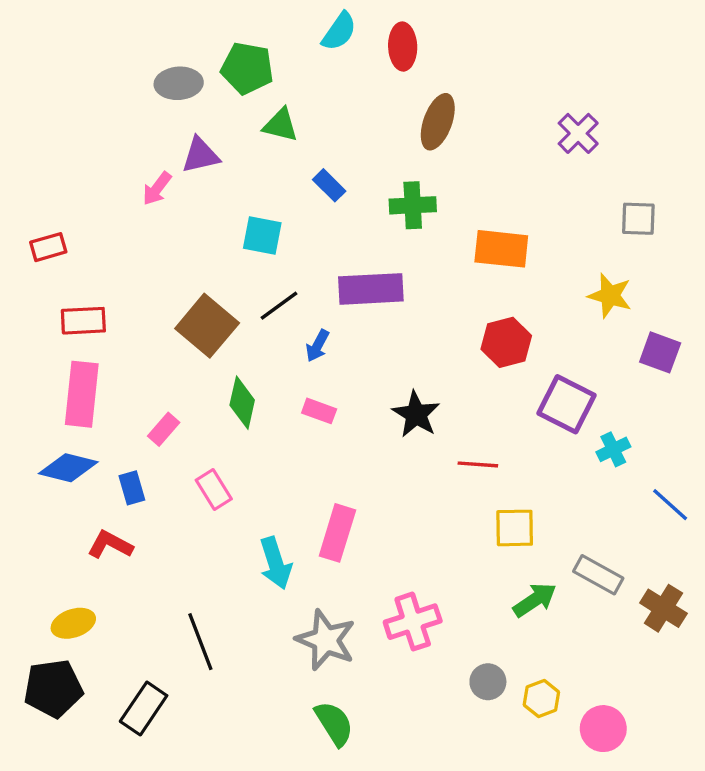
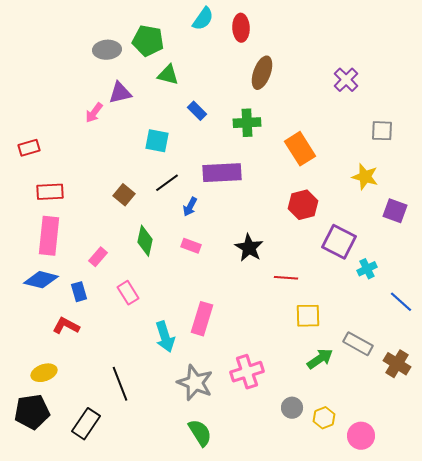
orange rectangle: (501, 249) -> (300, 149), turned 52
brown square: (207, 326) -> (124, 195), size x0.6

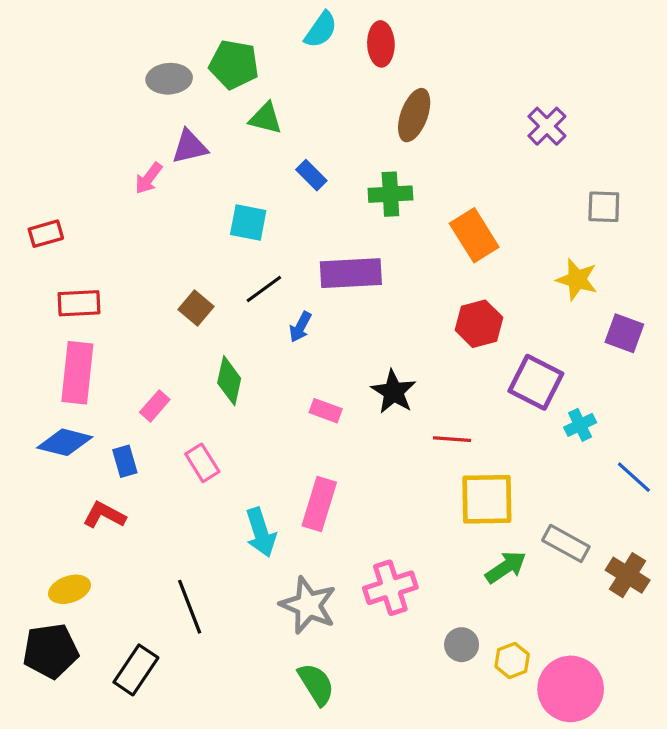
pink rectangle: (191, 246) -> (326, 411), moved
yellow square: (308, 316) -> (487, 499), size x1.4
pink circle: (361, 436) -> (571, 689), size x1.5

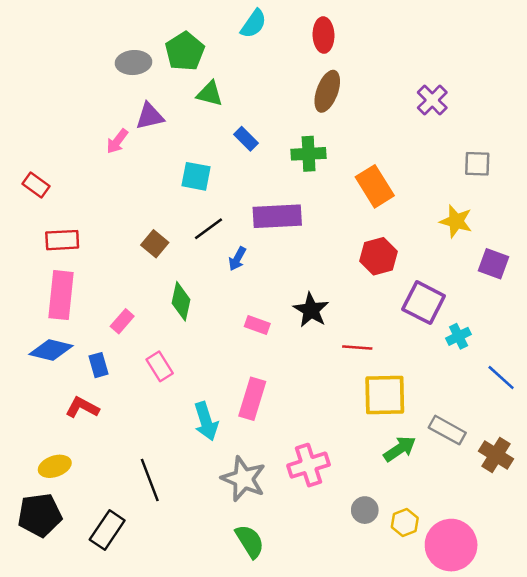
red ellipse: (381, 44) -> (324, 35), moved
green pentagon: (234, 64) -> (185, 51), turned 30
red rectangle: (46, 234) -> (36, 185), turned 52

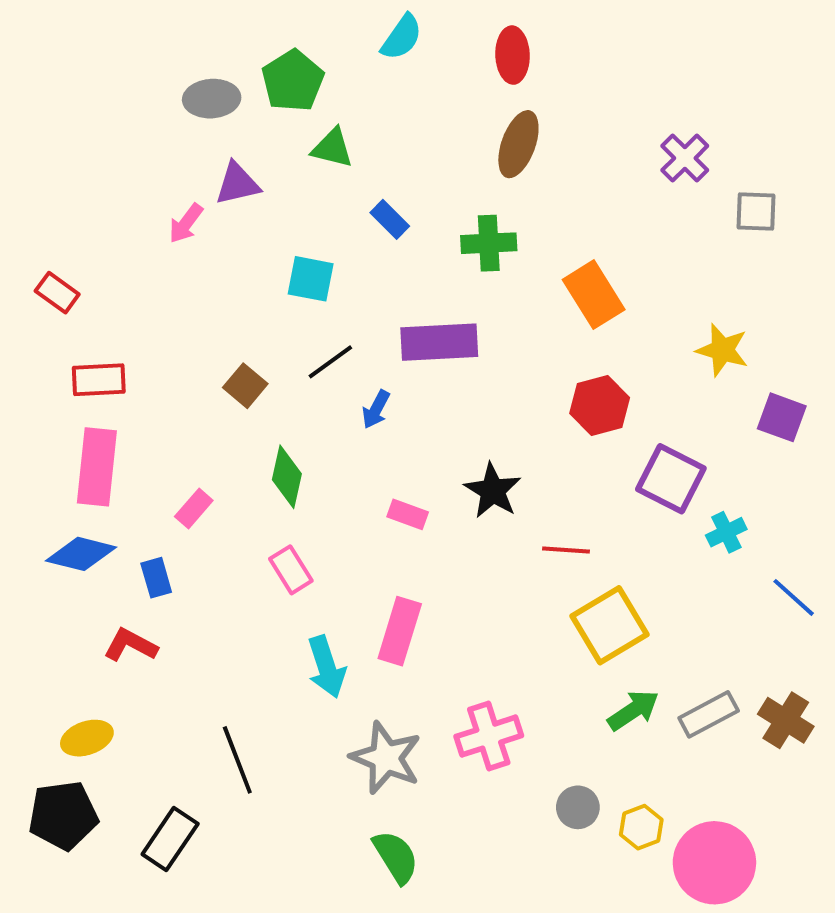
gray square: (477, 164) -> (756, 211), moved
pink rectangle: (160, 366) -> (291, 570), moved
yellow square: (385, 395) -> (610, 625), turned -30
gray rectangle: (447, 430) -> (709, 714), moved, turned -57

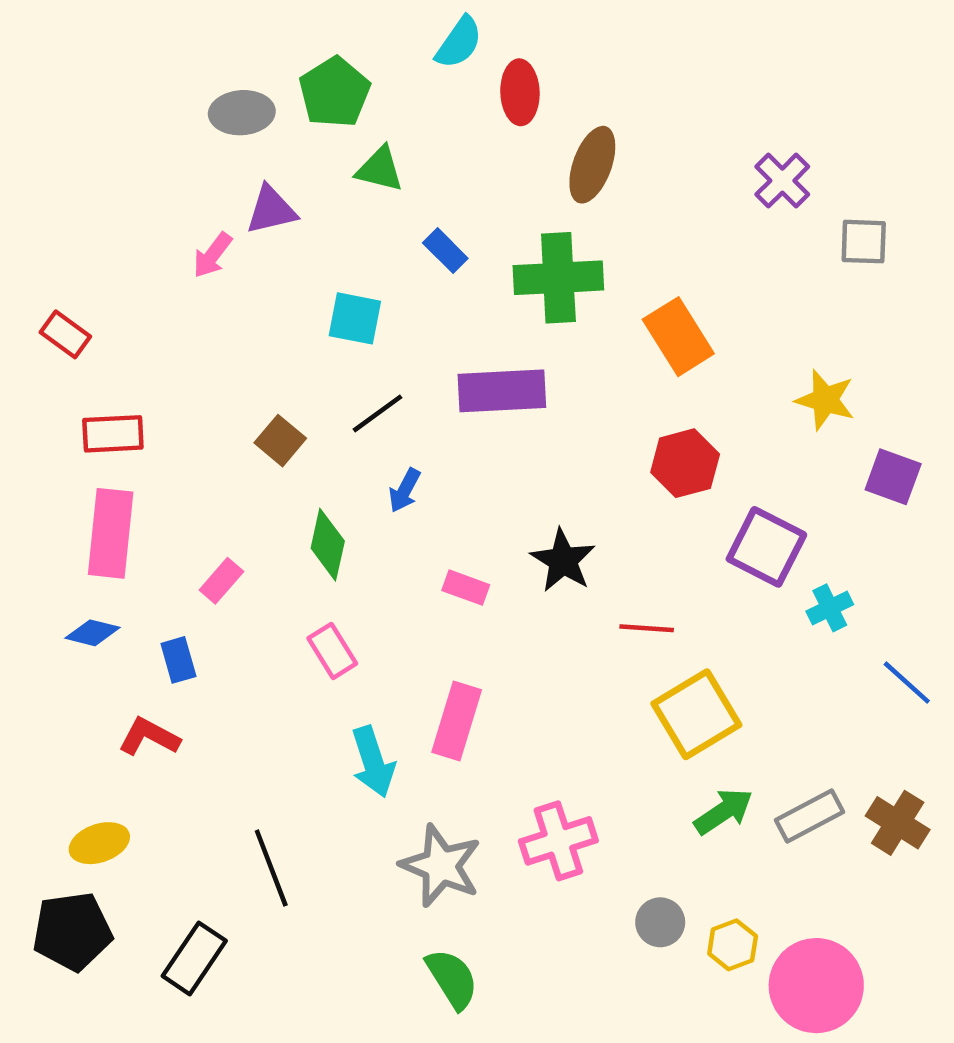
red ellipse: (513, 55) -> (520, 92), moved
green cross: (489, 243) -> (558, 278), size x1.4
blue arrow: (376, 409) -> (405, 490), moved
blue diamond: (81, 554) -> (93, 633), size x0.7

